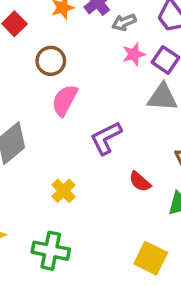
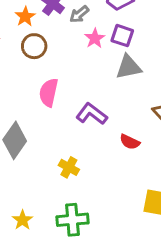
brown circle: (51, 61) -> (34, 46), moved
purple L-shape: (106, 138) -> (92, 114), turned 80

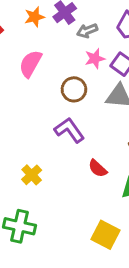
brown circle: (34, 46) -> (74, 89), moved
pink semicircle: (49, 92) -> (30, 64), moved

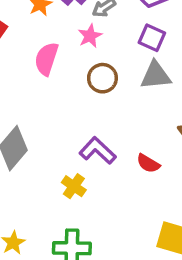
pink star: (95, 59) -> (90, 36), moved
purple L-shape: (69, 130) -> (98, 151), moved

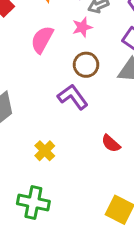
purple L-shape: (98, 151) -> (73, 97), moved

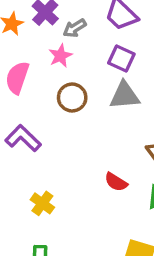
purple L-shape: (73, 97) -> (23, 138), moved

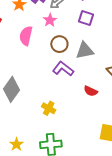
gray triangle: (124, 95) -> (85, 50), moved
purple L-shape: (23, 138) -> (63, 69), moved

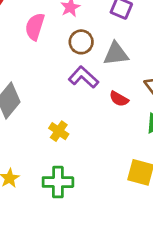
red semicircle: (91, 91) -> (119, 99), moved

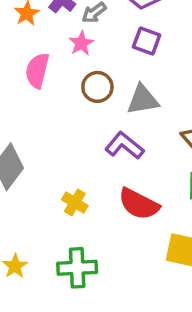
purple L-shape: (83, 77) -> (124, 146), moved
red semicircle: (119, 99) -> (139, 204), moved, size x1.6

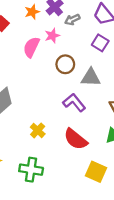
pink star: (81, 43) -> (52, 36), moved

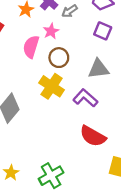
brown circle: (65, 64) -> (59, 58), moved
yellow cross: (38, 130) -> (52, 86), moved, size x1.5
green cross: (31, 170) -> (51, 176), turned -30

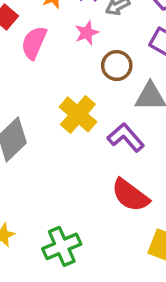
pink semicircle: (31, 47) -> (34, 43), moved
brown circle: (59, 58) -> (117, 66), moved

